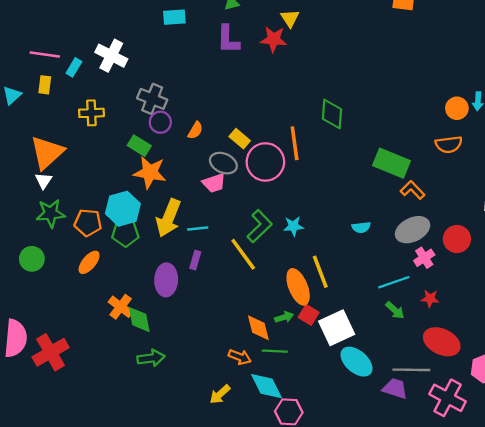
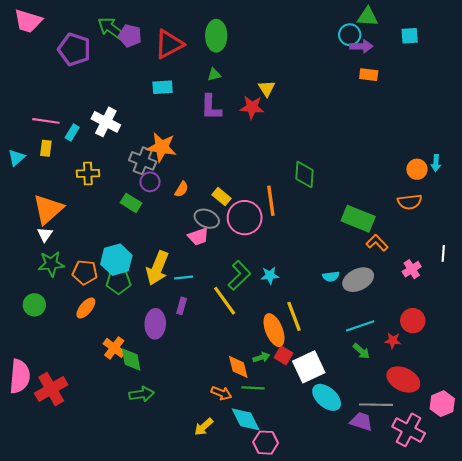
orange star: (150, 172) -> (162, 147), moved
gray ellipse: (413, 230) -> (358, 280), moved
red circle: (457, 239) -> (413, 321), moved
pink cross: (424, 258) -> (412, 269), moved

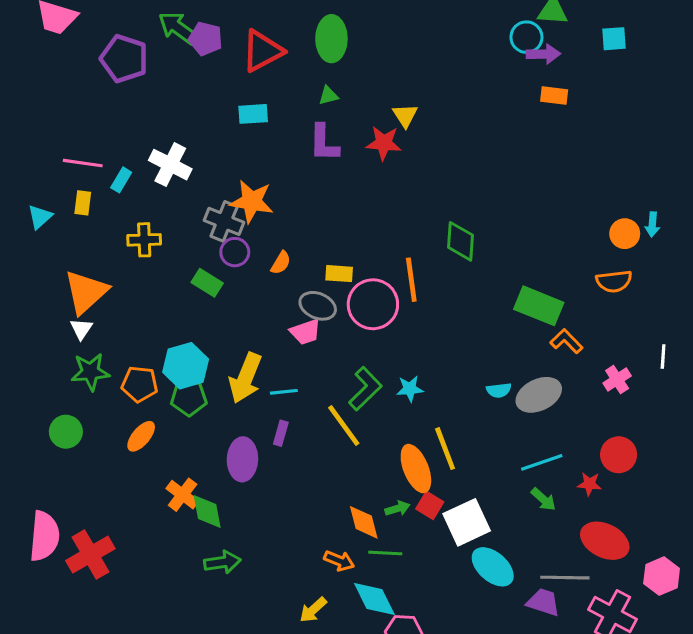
yellow rectangle: (221, 197) -> (339, 274), turned -36

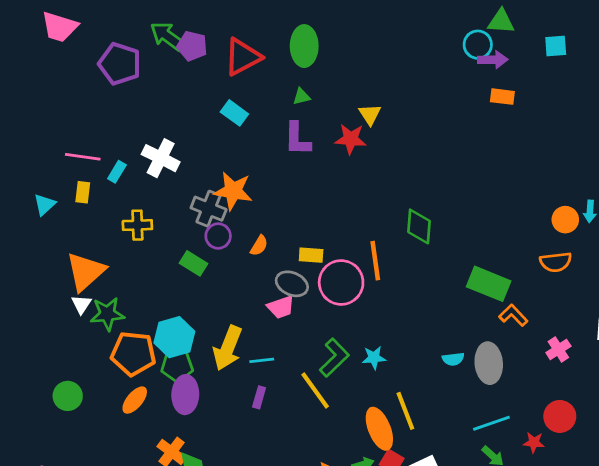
cyan rectangle: (253, 114) -> (234, 113), turned 40
green star: (90, 372) -> (107, 314), moved
orange pentagon: (140, 384) -> (133, 354), size x1.4
gray ellipse: (539, 395) -> (489, 363), turned -69
purple ellipse: (242, 459) -> (185, 395), moved

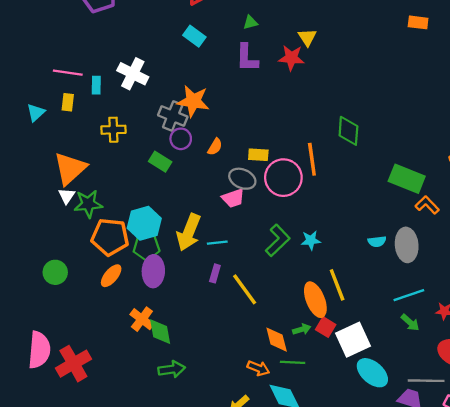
cyan rectangle: (117, 172) -> (96, 85), turned -30
yellow line: (315, 390) -> (245, 289), moved

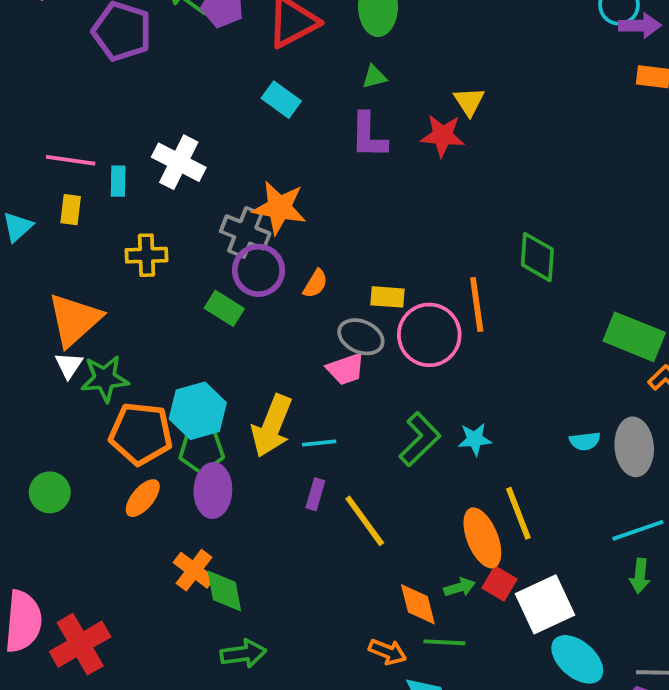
purple circle: (181, 139) -> (258, 270), size x1.4
green arrow: (410, 323) -> (640, 576), turned 54

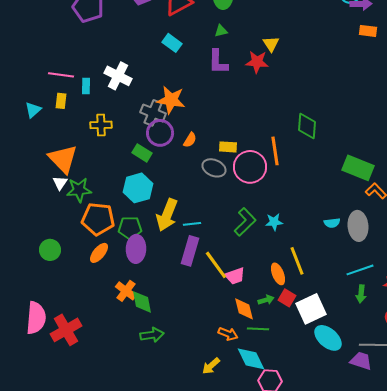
orange triangle: (74, 320) -> (63, 159), turned -32
pink trapezoid: (346, 369) -> (235, 276), moved
cyan hexagon: (198, 411) -> (138, 188), moved
purple rectangle: (315, 494) -> (190, 251), size x1.8
orange ellipse: (482, 538) -> (278, 274), size x0.7

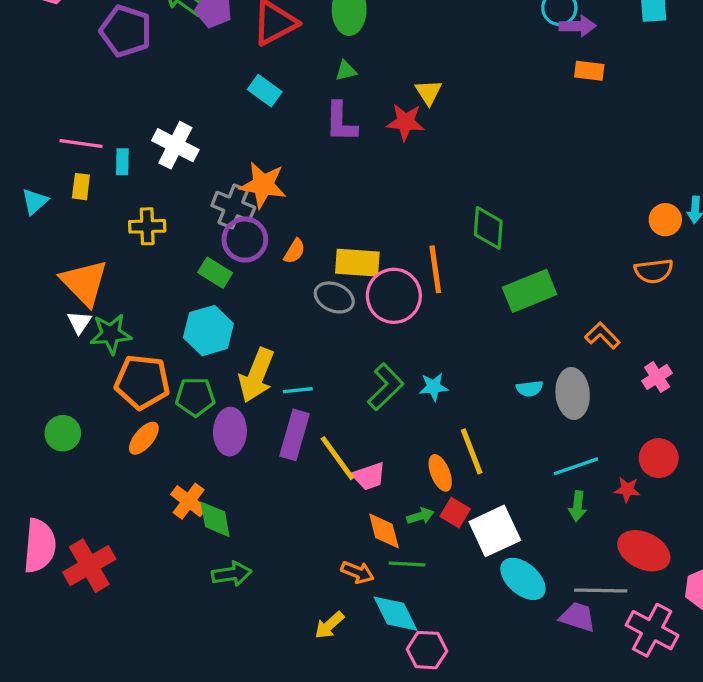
yellow rectangle: (228, 147) -> (357, 263), size x1.5
green rectangle: (358, 168) -> (530, 291), moved, turned -44
purple ellipse: (136, 249) -> (230, 432), moved

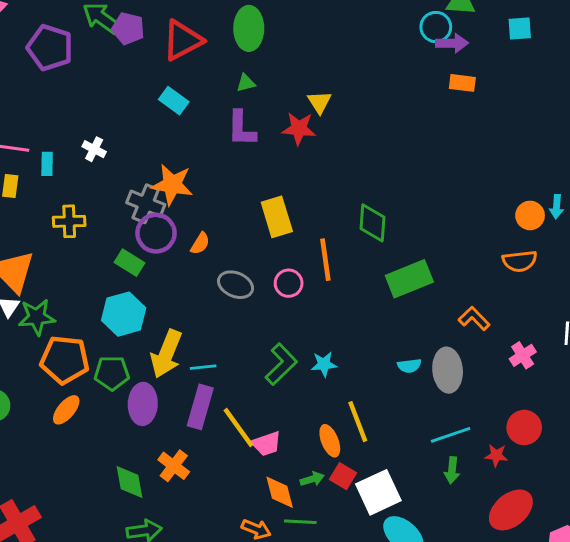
white cross: (175, 145) -> (94, 149), size x0.6
yellow rectangle: (357, 263) -> (277, 217), moved, turned 69
pink circle: (394, 296) -> (289, 283), size x0.6
orange cross: (189, 501) -> (174, 466), moved
red ellipse: (644, 551) -> (511, 510), turned -66

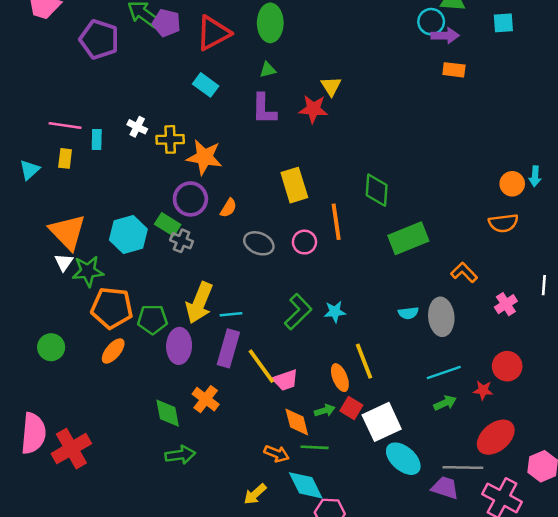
gray cross: (146, 204) -> (182, 241), moved, size x0.7
yellow cross: (69, 221) -> (170, 139), moved
cyan hexagon: (124, 314) -> (128, 234), moved
green arrow: (452, 470) -> (445, 403), turned -120

